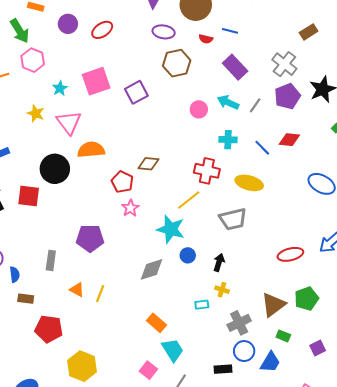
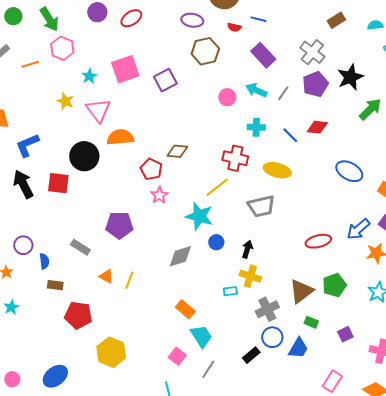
gray rectangle: (51, 260) -> (80, 247), turned -66
yellow cross: (222, 290) -> (250, 276), size x1.5
black rectangle: (223, 369) -> (251, 355), turned -36

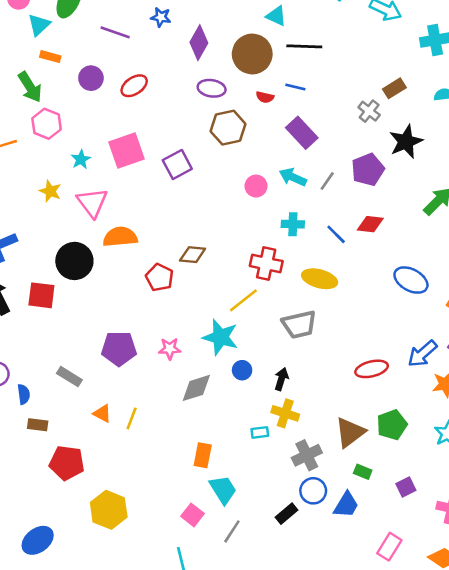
gray cross: (312, 52) -> (369, 111), moved, size x0.7
black star: (350, 77) -> (406, 142), moved
pink star: (159, 195) -> (170, 349), moved, turned 30
orange rectangle: (185, 309) -> (203, 455), turned 60

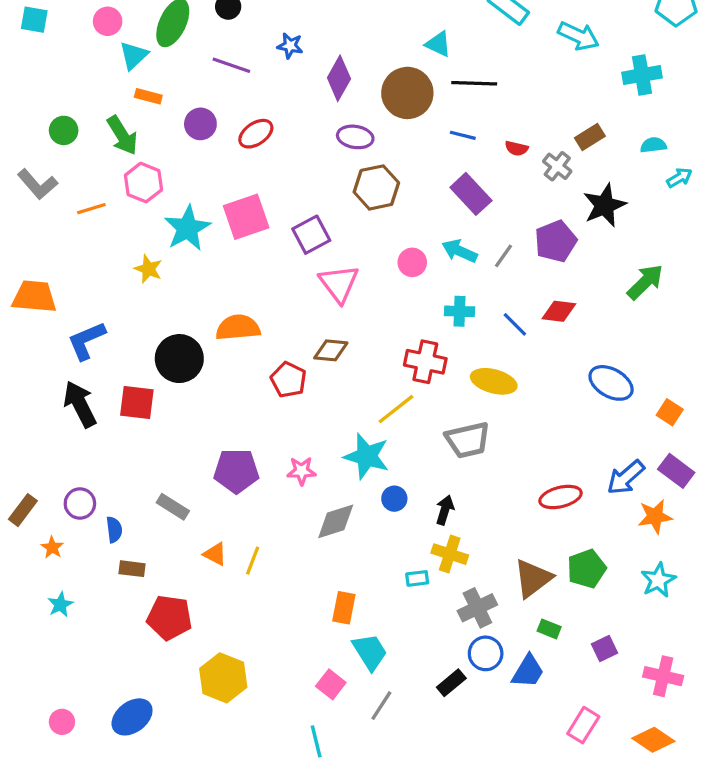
red semicircle: (265, 97) -> (517, 148), moved
cyan star: (81, 159) -> (187, 228), size x1.8
pink triangle: (92, 203) -> (339, 284), moved

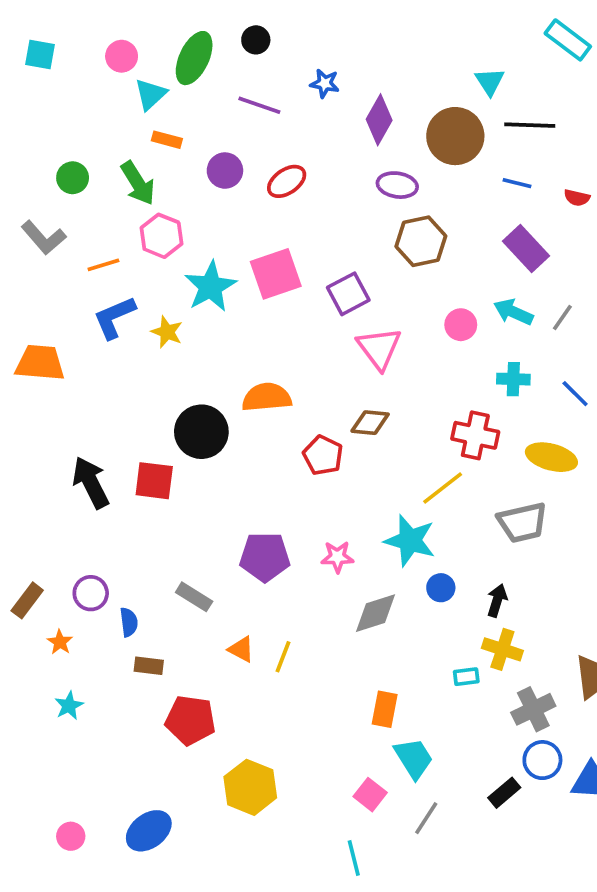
cyan triangle: (438, 44) -> (490, 82), turned 32
blue L-shape: (86, 341) -> (114, 317), moved

